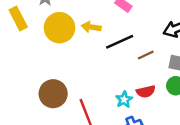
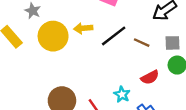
brown line: (146, 55) -> (142, 43), turned 63
cyan star: (124, 99) -> (122, 94), moved

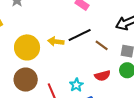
yellow arrow: (83, 28) -> (56, 42), moved
yellow circle: (53, 36) -> (27, 47), moved

